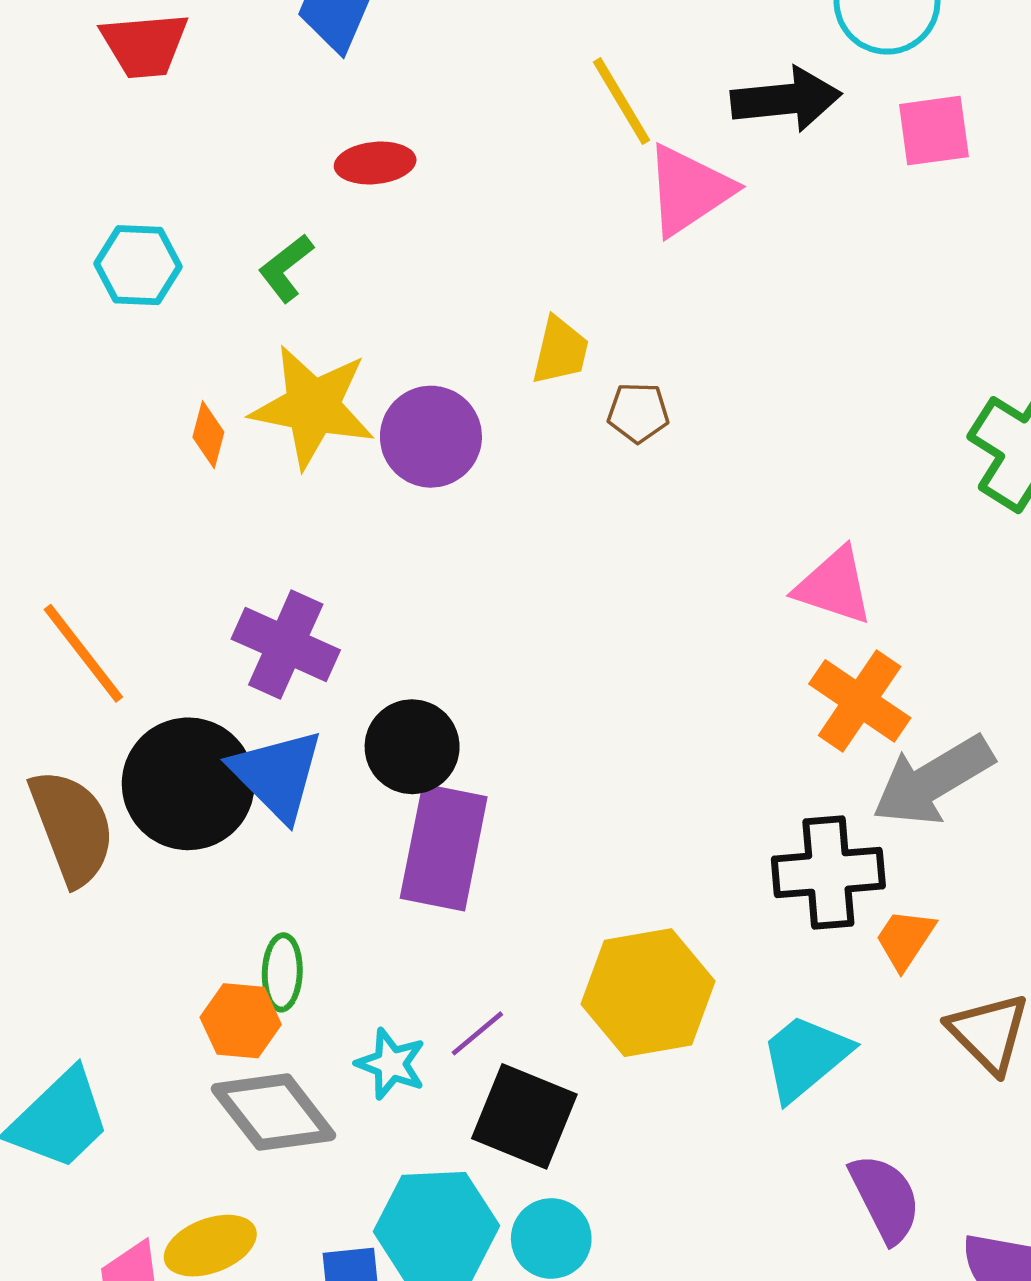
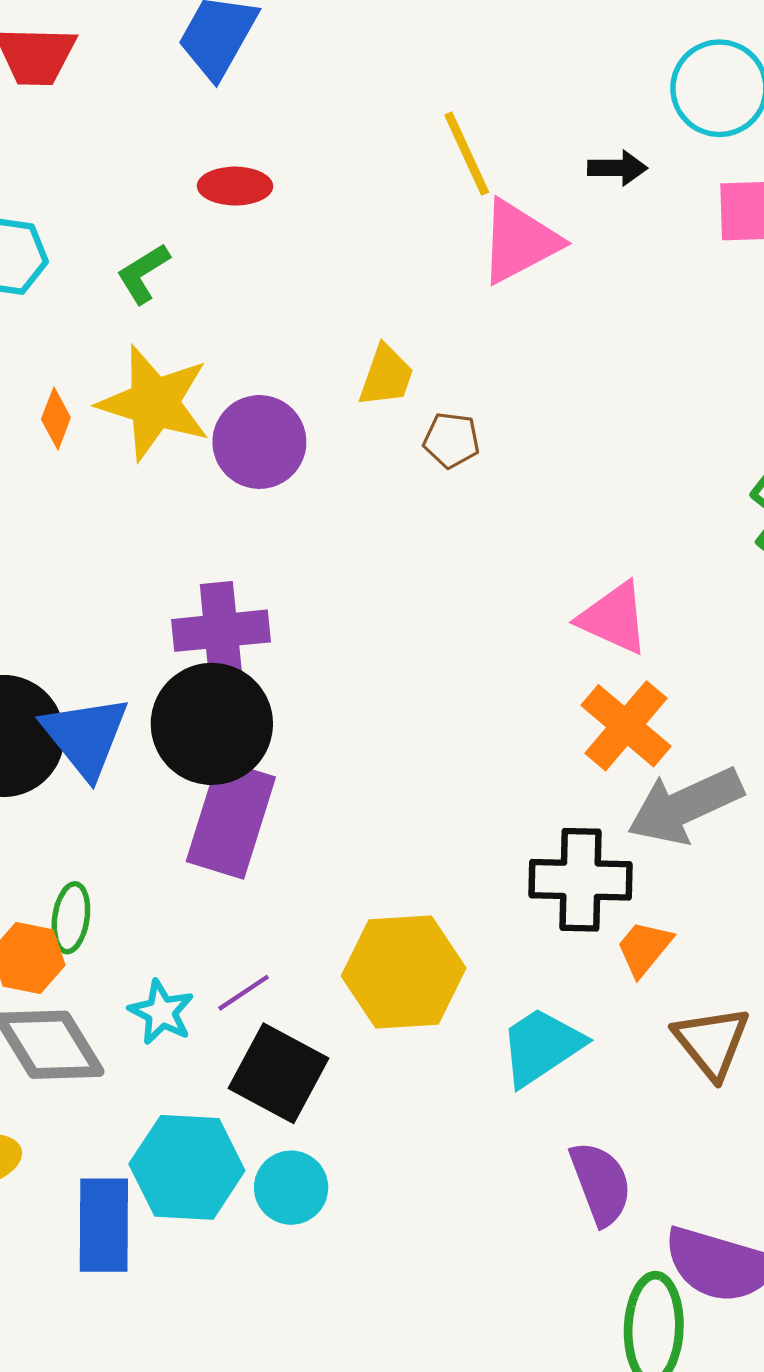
black arrow: (786, 99) -> (617, 168), size x0.6
purple cross: (286, 644) -> (221, 631), moved, turned -36
black circle: (412, 747) -> (212, 724), size x1.4

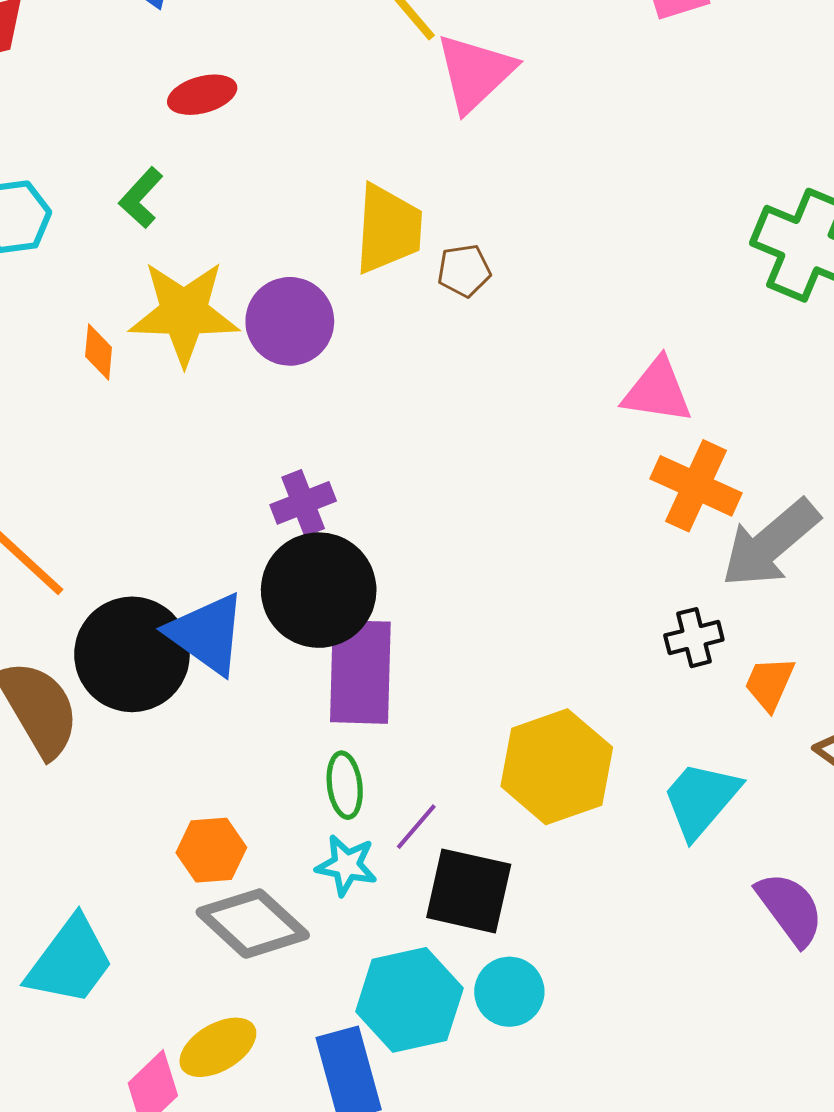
yellow trapezoid: (386, 376) -> (388, 229), size x1.5
purple cross: (221, 631) -> (303, 503), size x0.7
black cross: (580, 880) -> (694, 638), size x0.6
green ellipse: (71, 918) -> (345, 785), moved

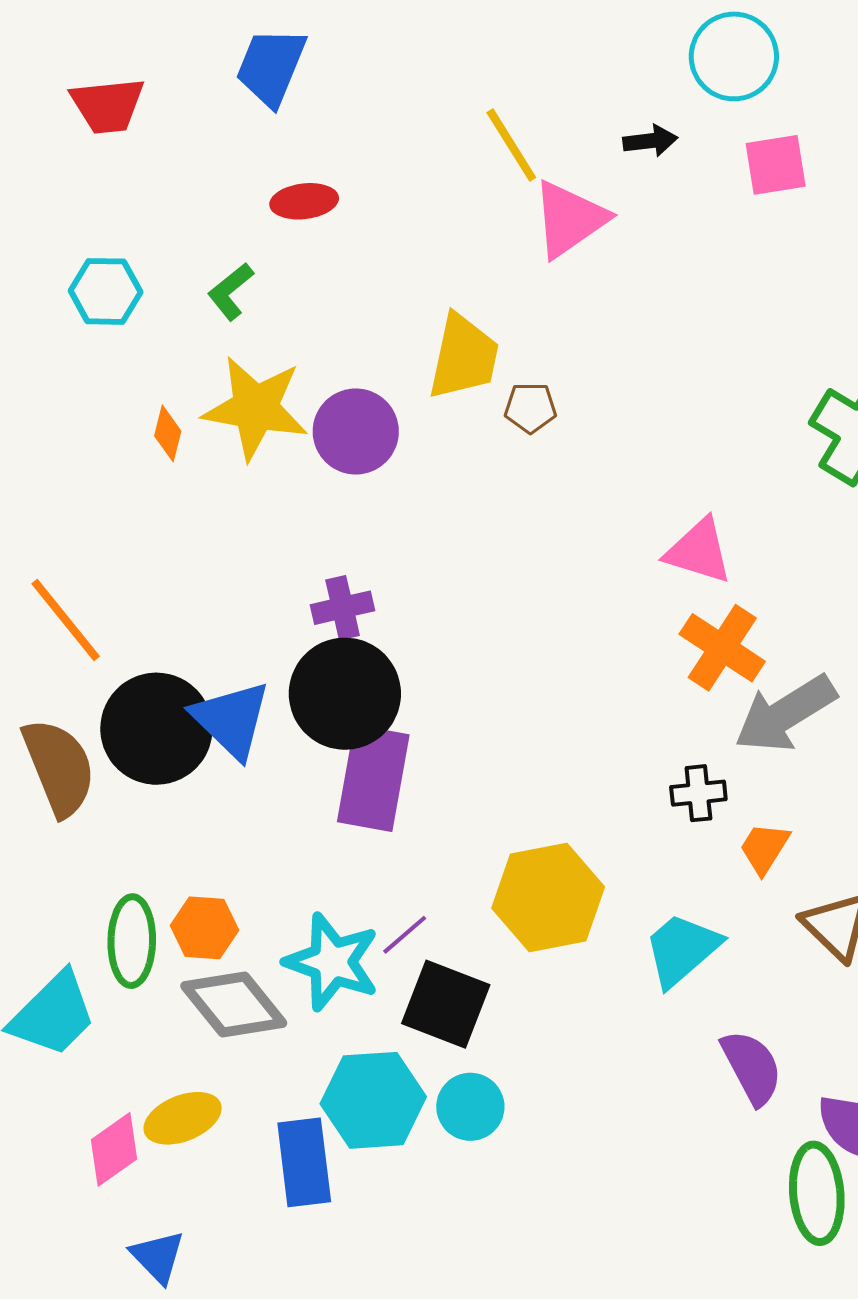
green ellipse: (345, 785) -> (132, 941), moved, size x1.4
cyan star: (346, 865) -> (332, 962), size x1.6

